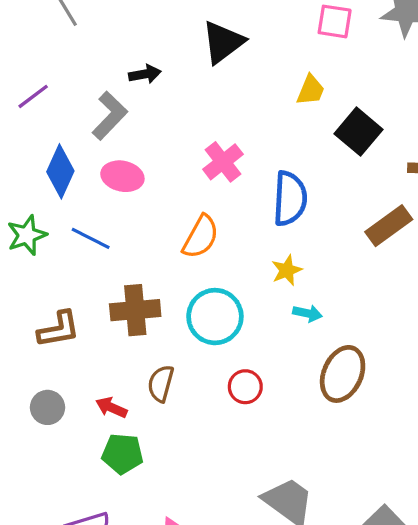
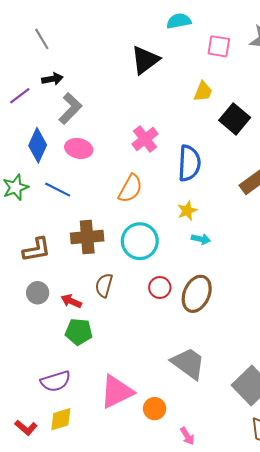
black arrow: (145, 74) -> (52, 79), moved
brown ellipse: (343, 374) -> (197, 294), moved
gray circle: (48, 407) -> (38, 293), moved

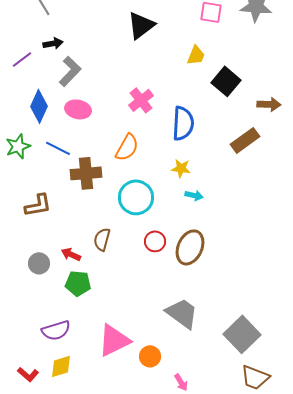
yellow star: (187, 211) -> (181, 168), turned 30
brown cross: (87, 237) -> (86, 173), moved
gray circle: (38, 293) -> (39, 263), moved

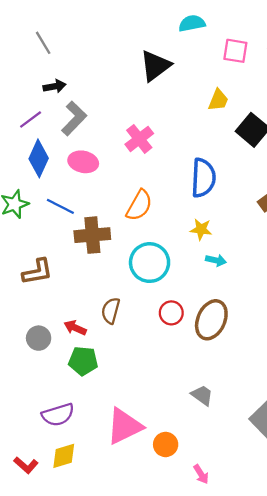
purple line: (22, 59) -> (31, 120), moved
pink cross: (141, 100) -> (139, 139), moved
gray trapezoid: (182, 313) -> (202, 395), size x0.6

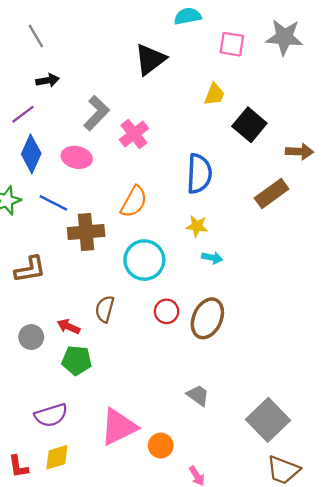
gray L-shape: (74, 118) -> (97, 113), moved
red L-shape: (26, 465) -> (18, 467), turned 40

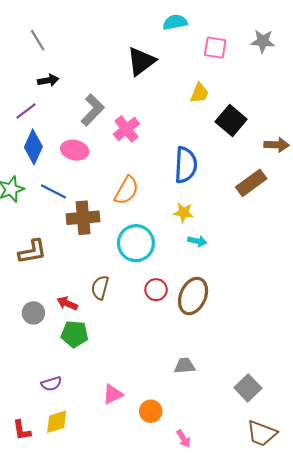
gray star: (284, 37) -> (263, 41), size x0.7
gray trapezoid: (198, 395) -> (185, 366), turned -40
purple semicircle: (51, 415) -> (51, 384), size x0.7
gray square: (268, 420) -> (248, 388), size x0.7
pink triangle: (119, 427) -> (113, 394), size x0.6

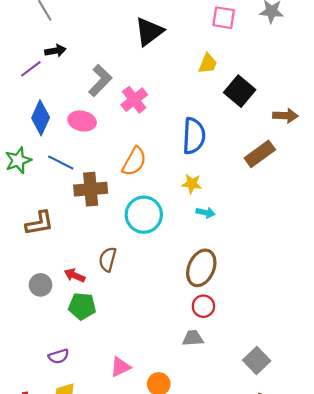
purple line: (26, 111) -> (31, 69), moved
red circle: (156, 290) -> (203, 306), moved

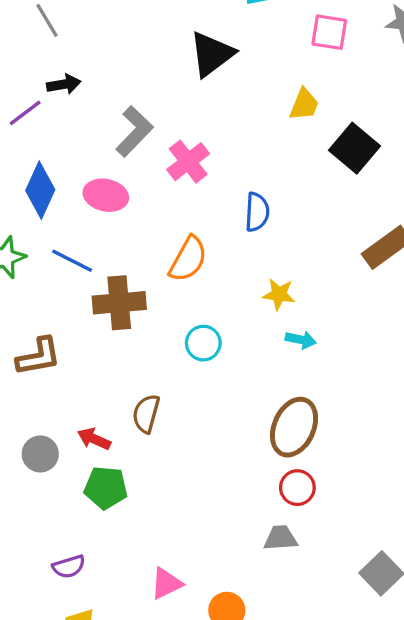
blue semicircle: (194, 136) -> (257, 212), moved, size x0.7
cyan circle: (144, 215) -> (203, 343), size x0.6

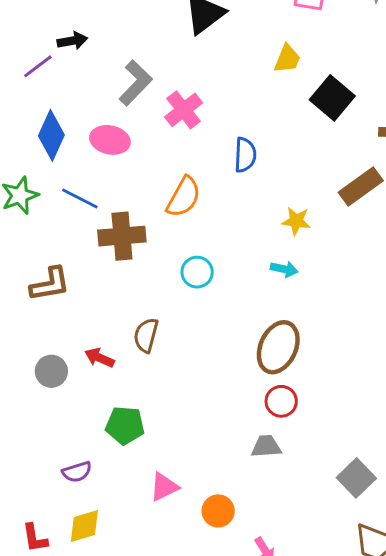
yellow star: (279, 294) -> (296, 221), moved
green pentagon: (106, 488) -> (125, 425), moved

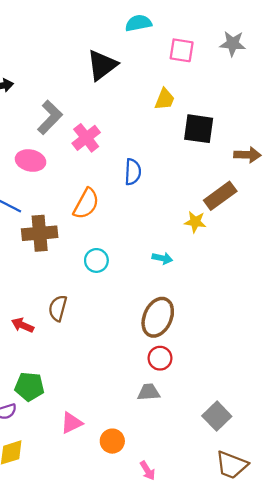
black square: (332, 98) -> (199, 129), turned -32
yellow star: (296, 221) -> (195, 222), moved
green pentagon: (125, 425) -> (29, 387), moved

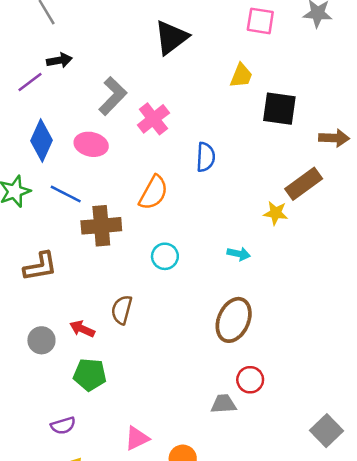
red circle: (160, 358) -> (250, 380), moved
green pentagon: (29, 387) -> (90, 375), moved
gray square: (217, 416) -> (327, 431), moved

